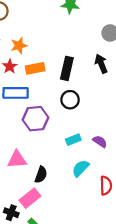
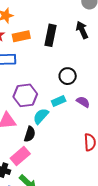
black circle: (70, 100) -> (68, 76), moved
purple hexagon: (35, 119) -> (25, 95), moved
cyan semicircle: (81, 168) -> (41, 116), moved

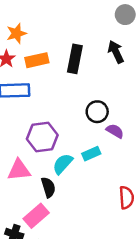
cyan rectangle: (59, 101) -> (91, 154), moved
purple semicircle: (83, 102) -> (115, 131), moved
black semicircle: (30, 134) -> (48, 187), turned -35

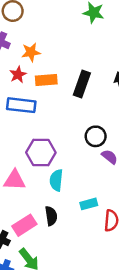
cyan rectangle: (91, 154) -> (89, 204), moved
cyan semicircle: (63, 164) -> (56, 180), turned -45
black semicircle: (48, 187) -> (51, 216), moved

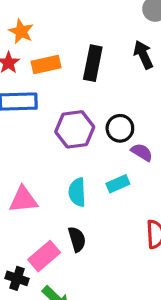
orange star: (31, 52) -> (21, 31), turned -30
purple hexagon: (41, 152) -> (75, 129), moved
cyan rectangle: (89, 204) -> (118, 184), moved

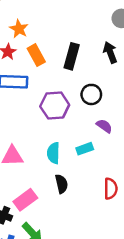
orange rectangle: (46, 64) -> (36, 55), turned 70
black circle: (120, 128) -> (91, 94), moved
black semicircle: (77, 239) -> (61, 184), moved

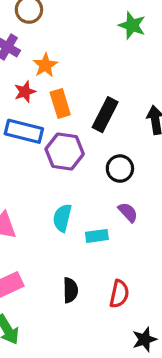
purple hexagon: (55, 105) -> (65, 151), moved
cyan semicircle: (53, 153) -> (62, 218), moved
black semicircle: (61, 184) -> (70, 290), moved

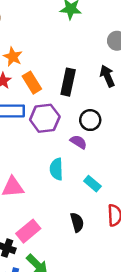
purple semicircle: (128, 212) -> (79, 142), moved
cyan rectangle: (97, 236) -> (92, 184), moved, turned 63

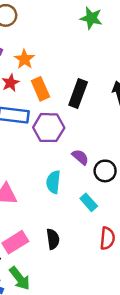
black circle: (90, 120) -> (105, 171), moved
black semicircle: (77, 222) -> (53, 239), moved

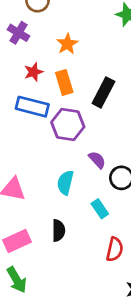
orange star: (24, 59) -> (67, 44), moved
black semicircle: (53, 239) -> (58, 230), moved

